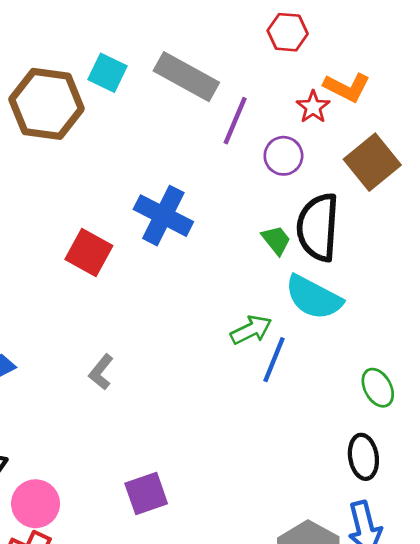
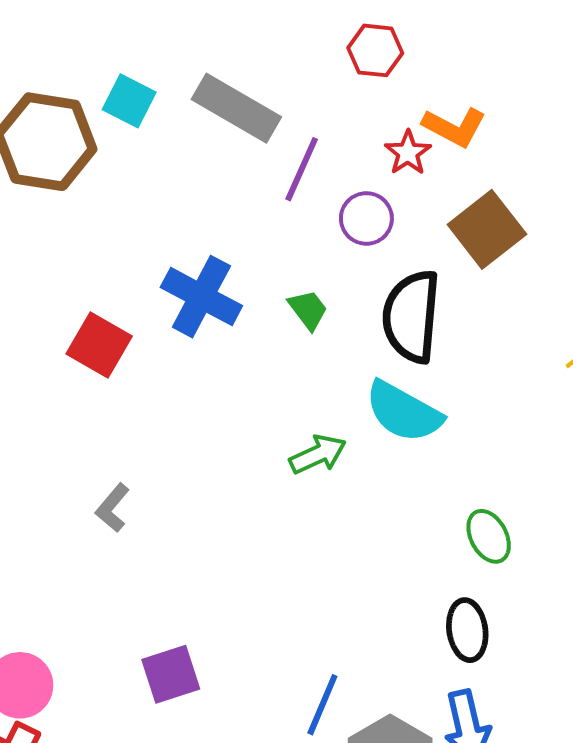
green trapezoid: (276, 240) -> (308, 310), moved
blue line: (274, 360) -> (322, 705), moved

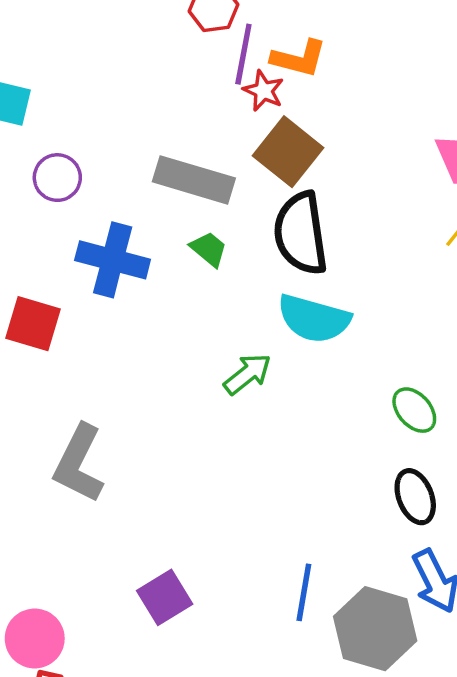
gray rectangle: (236, 108) -> (194, 180), moved
purple line: (302, 169) -> (243, 54), moved
purple circle: (366, 218) -> (57, 178), moved
brown square: (487, 229) -> (288, 152), moved
gray L-shape: (113, 508) -> (79, 464), size x1.8

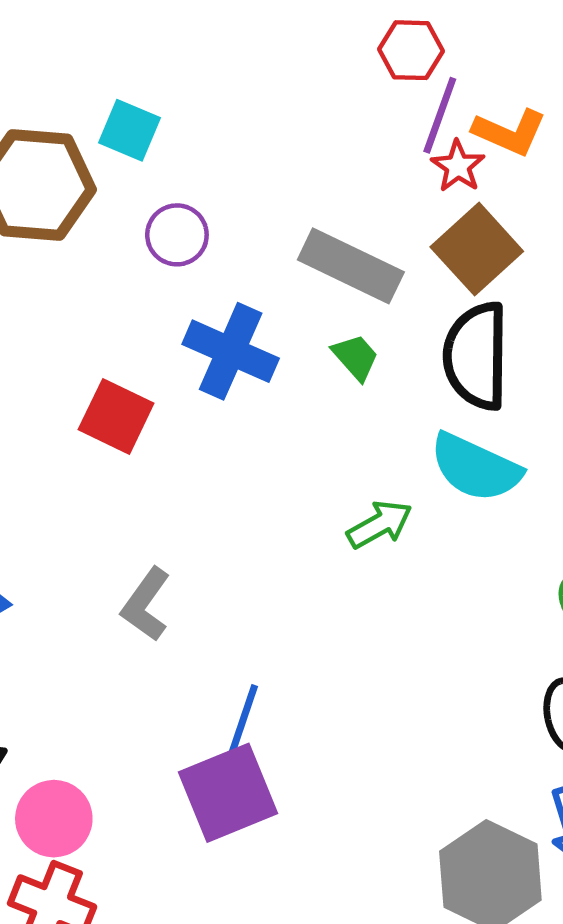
gray L-shape: (79, 464) -> (146, 604), size x0.7
blue line: (304, 592) -> (243, 721), moved
purple square: (165, 597) -> (228, 793), size x1.4

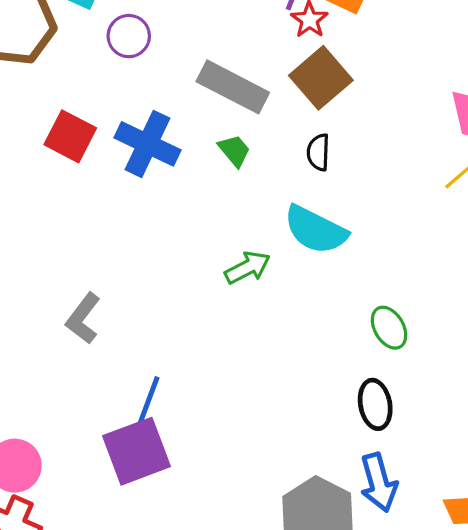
purple circle: (177, 235) -> (129, 36), moved
black semicircle: (476, 356) -> (318, 152), size x0.5
red square: (116, 416) -> (70, 136), moved

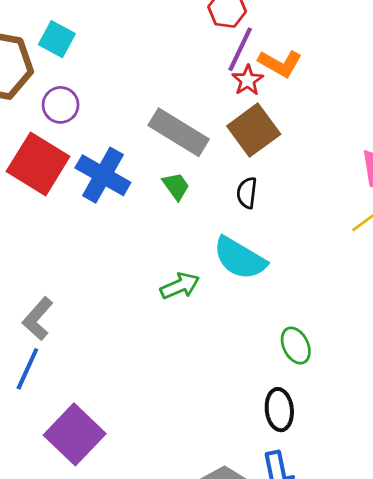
purple circle: (129, 36) -> (61, 105), moved
red square: (70, 136) -> (38, 164), size x1.4
blue line: (148, 401) -> (27, 369), moved
purple square: (137, 451) -> (75, 434), turned -30

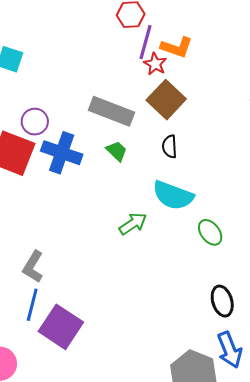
purple circle: (61, 105) -> (35, 122), moved
green ellipse: (296, 346) -> (210, 232), moved
purple square: (75, 434) -> (61, 327), moved

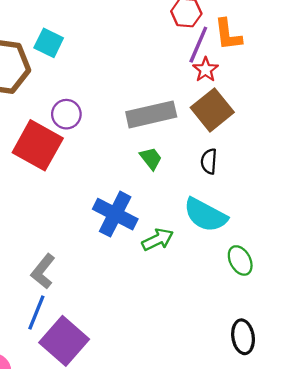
orange L-shape: (177, 47) -> (228, 35), moved, turned 56
gray rectangle: (111, 111) -> (151, 114), turned -42
blue cross: (62, 153) -> (115, 214), moved

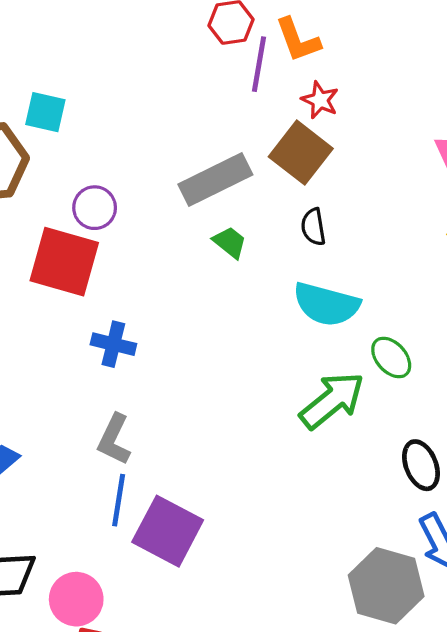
red star: (206, 70) -> (320, 100), moved
blue cross: (115, 214) -> (113, 344), moved, size x0.7
green arrow: (158, 240) -> (332, 400), moved, size x1.5

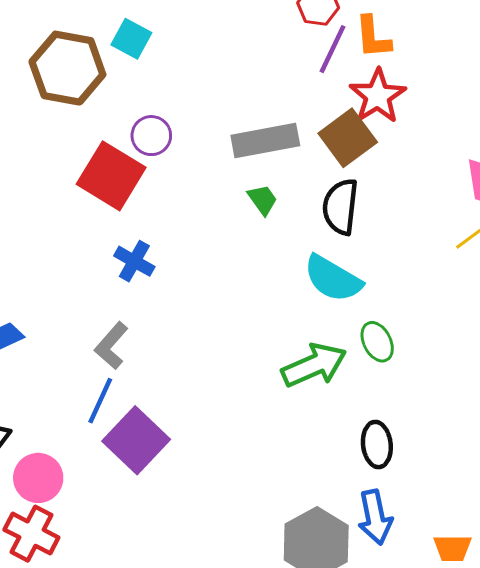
red star: (320, 100) -> (378, 96), size x1.6
black semicircle: (313, 227) -> (340, 207), size x1.6

